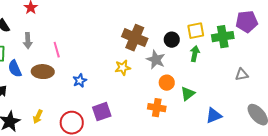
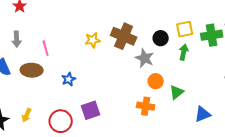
yellow star: (123, 68) -> (93, 40), moved

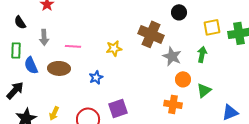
black circle: (161, 38) -> (179, 12), moved
yellow star: (93, 40) -> (114, 48), moved
pink line: (46, 48) -> (73, 46), turned -70
green arrow: (184, 52) -> (202, 54), moved

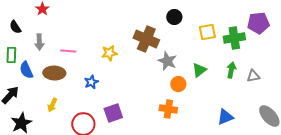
green arrow: (202, 54) -> (231, 70), moved
green triangle: (204, 90) -> (199, 70), moved
yellow arrow: (54, 113) -> (52, 105), moved

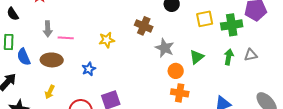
brown cross: (146, 39) -> (144, 26), size x0.7
gray arrow: (39, 42) -> (48, 29), moved
gray triangle: (253, 76) -> (251, 55), moved
orange cross: (168, 109) -> (180, 93), moved

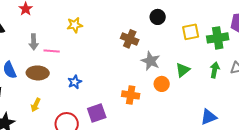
yellow star: (107, 40) -> (75, 25), moved
orange cross: (180, 93) -> (131, 95), moved

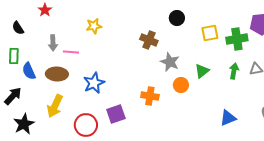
blue star: (75, 82) -> (94, 83), size x1.5
yellow arrow: (36, 105) -> (55, 106), size x1.6

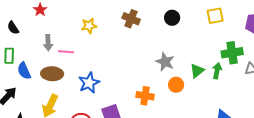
yellow square: (210, 33) -> (215, 16), moved
green cross: (237, 39) -> (232, 53), moved
brown cross: (149, 40) -> (131, 19), moved
green arrow: (234, 71) -> (217, 71), moved

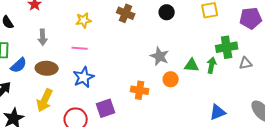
pink line: (66, 52) -> (80, 48), moved
blue semicircle: (24, 71) -> (19, 65), turned -108
green triangle: (197, 71) -> (192, 65), turned 42

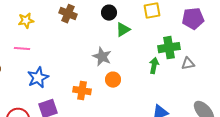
green triangle: (192, 65) -> (123, 30), moved, turned -35
blue star: (84, 77) -> (38, 78), moved

